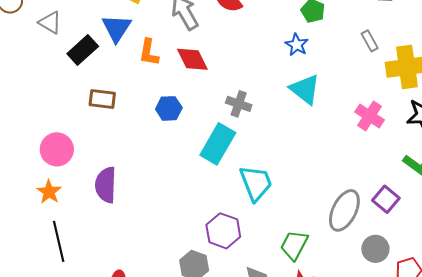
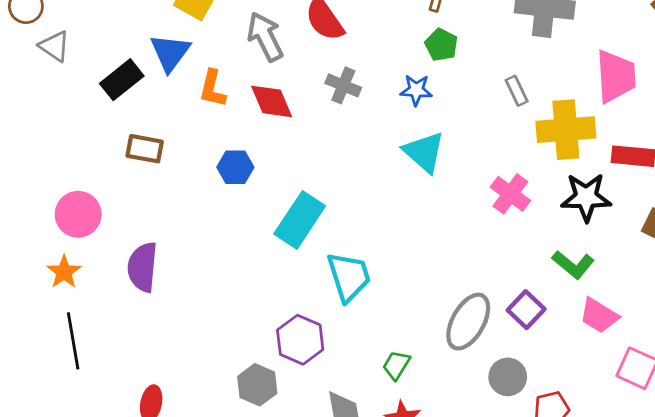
gray triangle: (50, 23) -> (55, 46), moved
blue star: (297, 45) -> (416, 90), turned -30
gray cross: (239, 104) -> (343, 85), moved
green trapezoid: (294, 245) -> (396, 365), size x0.7

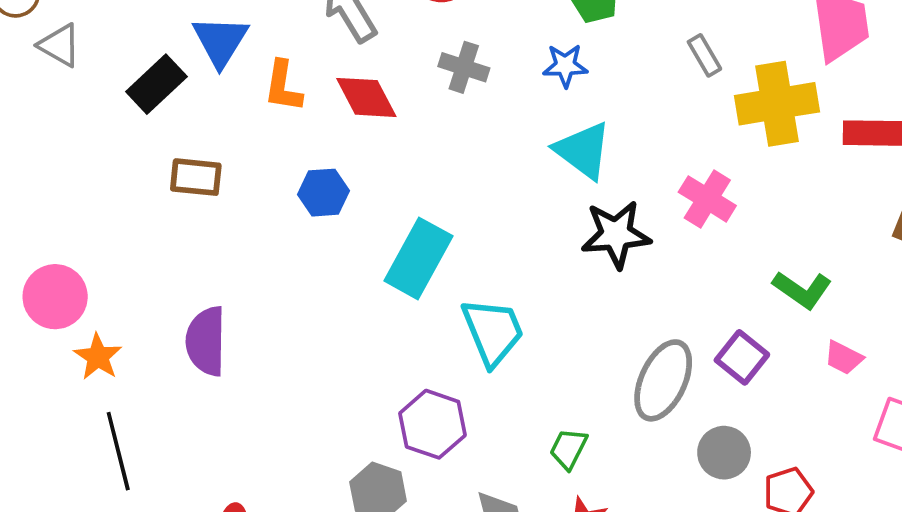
black star: (586, 197) -> (616, 234), moved
pink circle: (78, 214) -> (55, 297), moved
pink trapezoid: (599, 316) -> (844, 358), size x0.7

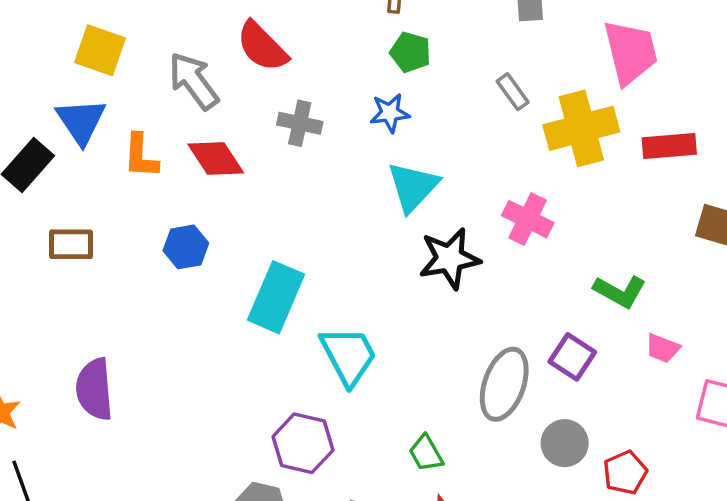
cyan triangle: (583, 151) -> (413, 187), turned 42
green trapezoid: (568, 449) -> (426, 453), turned -51

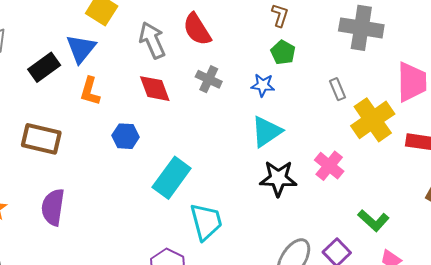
yellow cross: (581, 128) -> (373, 120), turned -33
orange L-shape: (141, 156) -> (90, 91), moved
brown rectangle: (71, 244) -> (41, 139), moved, size x1.4

